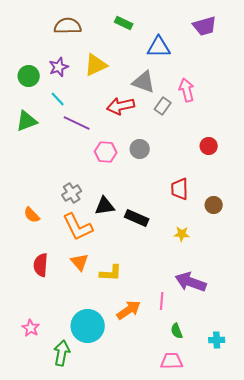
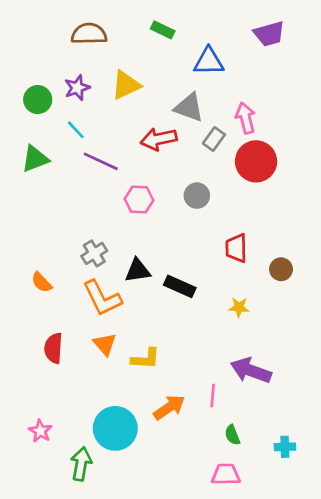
red circle: (209, 146) -> (256, 161), moved, size x1.8
gray circle: (140, 149) -> (197, 196), moved

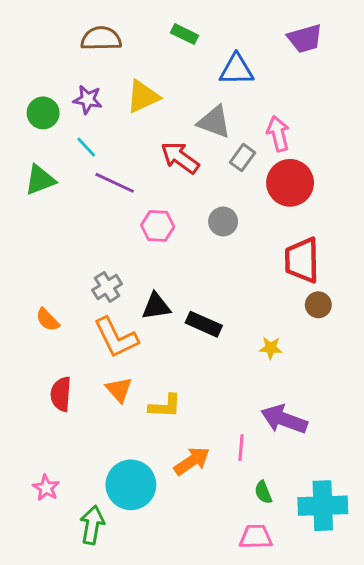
purple star: (77, 88) -> (88, 100), turned 30
red arrow: (159, 139) -> (180, 158), turned 48
red trapezoid: (236, 248) -> (302, 260), moved, size x1.4
cyan cross: (285, 447) -> (323, 506), size x2.0

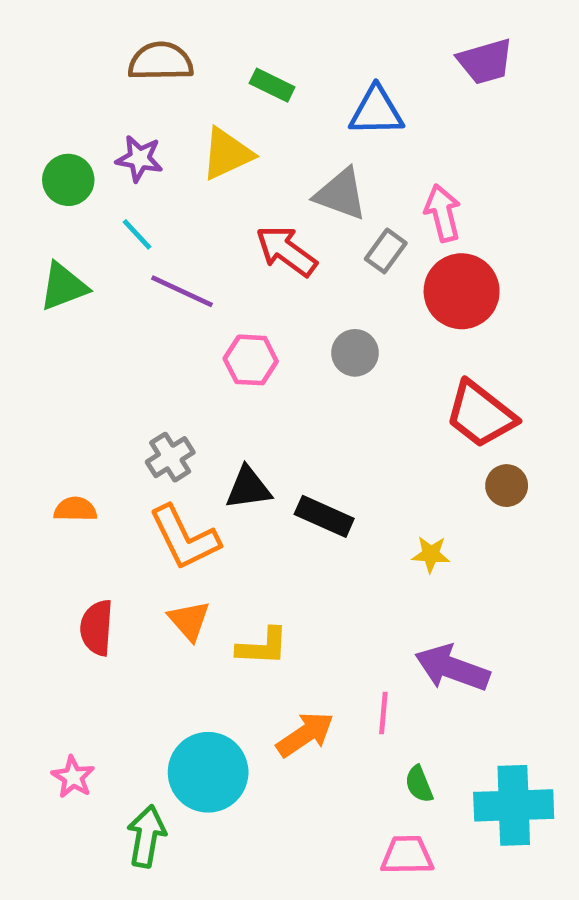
green rectangle: (184, 34) -> (272, 85), moved
red trapezoid: (302, 260) -> (481, 414), turned -51
orange semicircle: (48, 320) -> (75, 509), turned 135

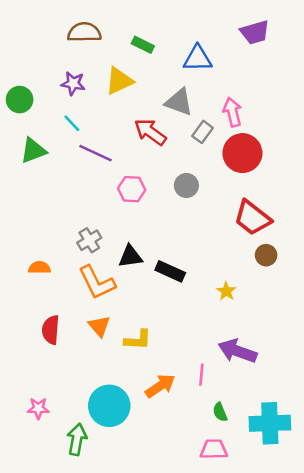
green circle: (68, 180) -> (20, 100), moved
yellow star: (431, 554) -> (226, 291), turned 30
pink star: (73, 777) -> (38, 408), turned -30

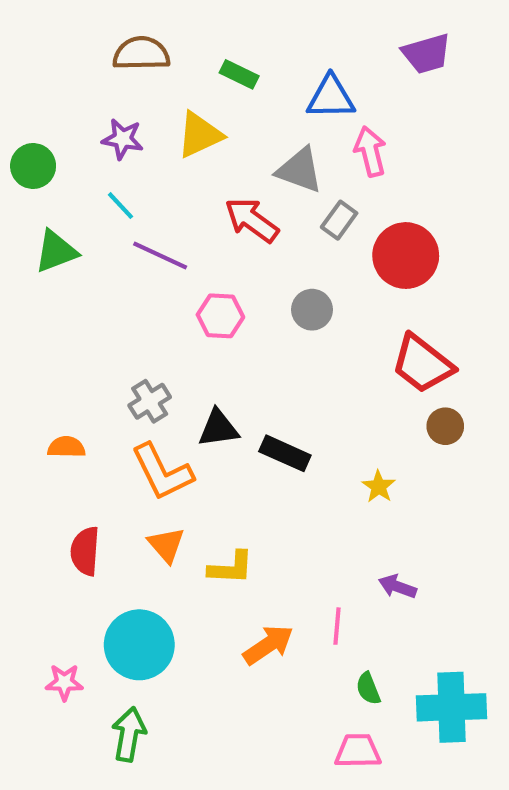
pink arrow: (232, 112) -> (370, 151), moved
purple arrow: (237, 351) -> (397, 587), size x0.6
cyan circle: (109, 406) -> (139, 645), moved

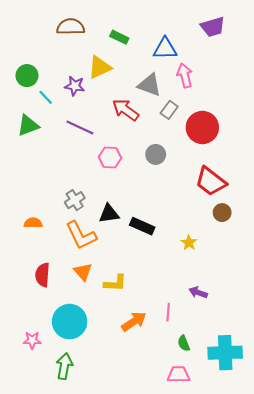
purple star: (123, 139) -> (75, 86), moved
green circle: (33, 166) -> (27, 76), moved
cyan line: (120, 206) -> (46, 97), moved

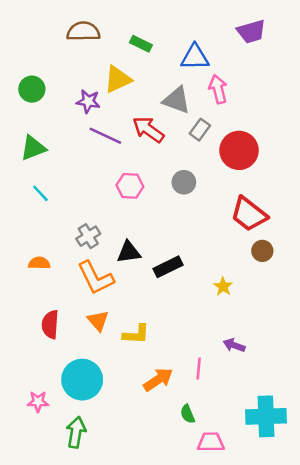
cyan line: (46, 97) -> (40, 193), moved
purple line: (80, 127) -> (105, 136), moved
black rectangle: (142, 226) -> (168, 267), turned -50
green semicircle: (184, 343) -> (188, 414), moved

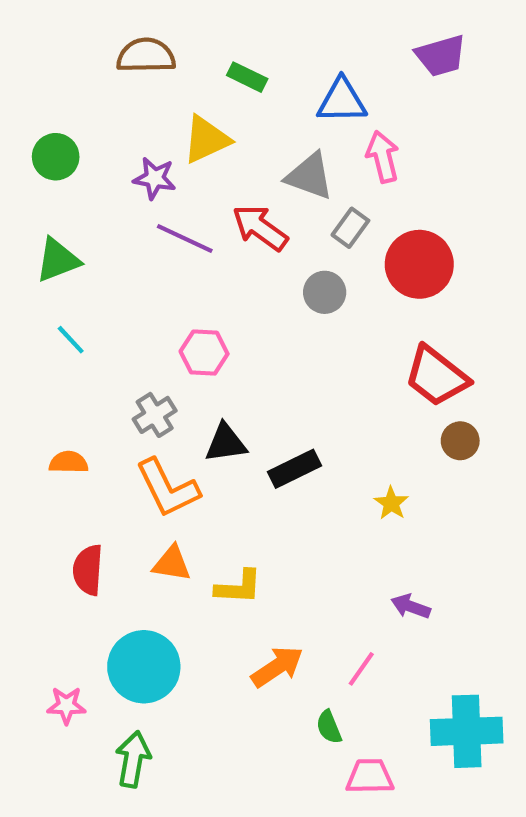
gray circle: (184, 182) -> (325, 292), moved
pink hexagon: (130, 186) -> (204, 353), moved
orange triangle: (98, 321) -> (172, 563), turned -40
pink line: (199, 369) -> (361, 669), moved, turned 30

